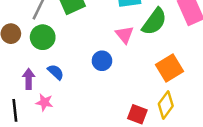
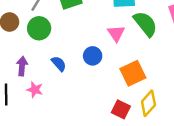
green semicircle: (154, 22) -> (145, 24), turned -80
orange square: (169, 68) -> (133, 73), moved
blue semicircle: (56, 72) -> (59, 64), moved

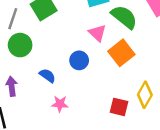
orange square: (133, 73) -> (121, 53), moved
pink star: (35, 90) -> (60, 104), moved

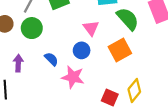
pink triangle: (97, 33) -> (91, 28), moved
pink star: (60, 104) -> (73, 77), moved, size x1.5

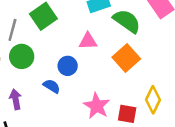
pink triangle: (91, 28) -> (88, 41), turned -42
blue circle: (82, 50) -> (68, 66), moved
pink star: (73, 77) -> (97, 106), moved, turned 30

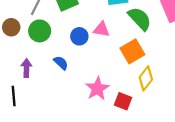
blue circle: (68, 66) -> (79, 36), moved
yellow diamond: (153, 100) -> (146, 78), moved

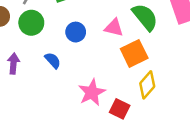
pink triangle: (101, 29) -> (114, 28), moved

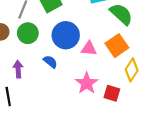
pink triangle: (114, 28) -> (89, 49), moved
blue circle: (76, 32) -> (66, 35), size x1.6

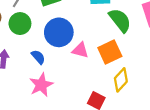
pink star: (87, 83) -> (41, 85), moved

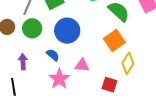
pink triangle: (80, 50) -> (82, 65), moved

